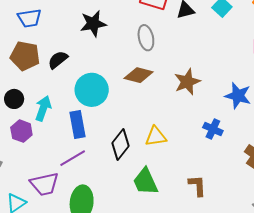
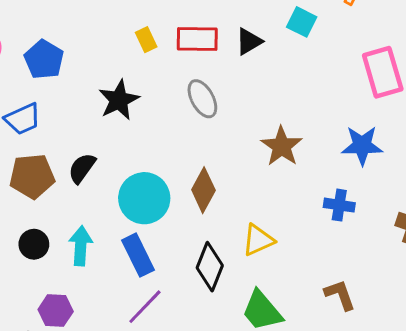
brown diamond: (139, 75) -> (203, 190), moved, turned -60
purple hexagon: (21, 131) -> (56, 310), moved

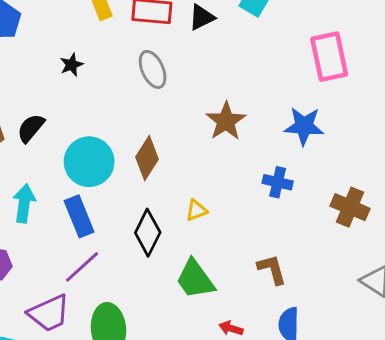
black star: (119, 100) -> (71, 65), size x0.6
yellow triangle: (258, 240) -> (196, 210), size x0.7

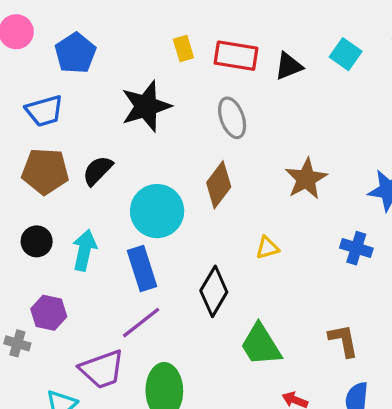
black star: (71, 65) -> (146, 106), size x2.0
brown diamond: (147, 158) -> (219, 185), moved
yellow triangle: (196, 210) -> (267, 248), moved

